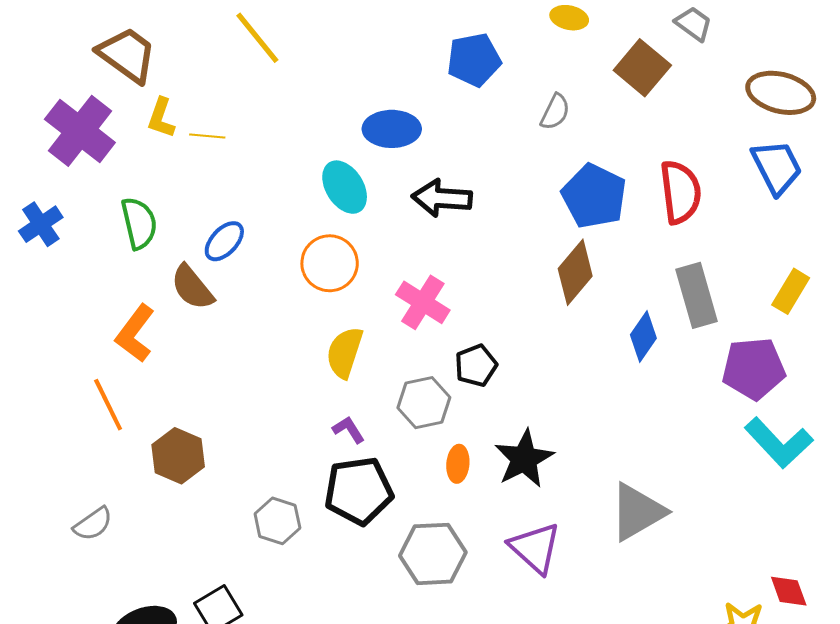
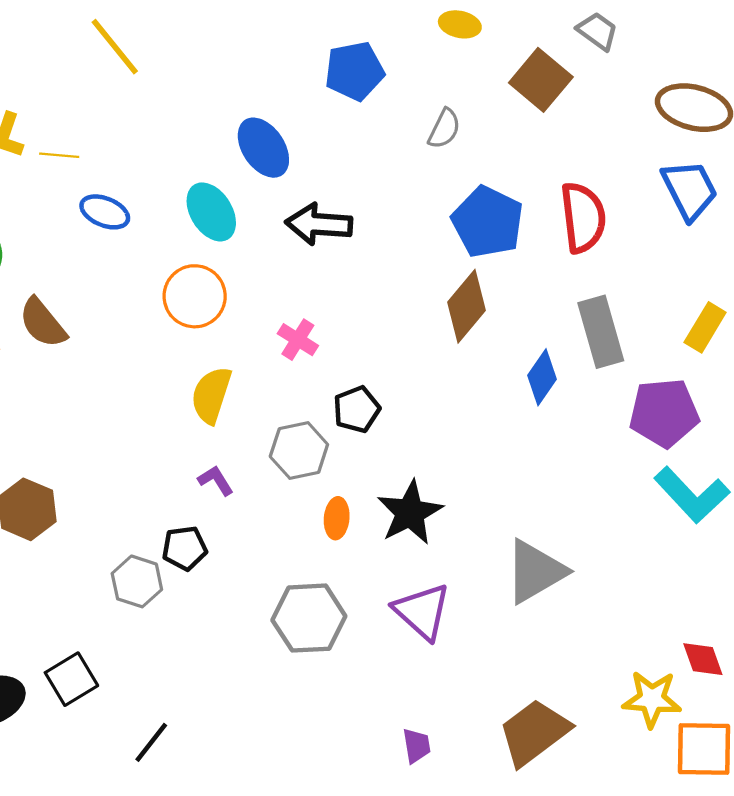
blue ellipse: (392, 129) -> (263, 148), turned 56
blue ellipse: (224, 241) -> (105, 212), moved, turned 69
pink cross: (423, 302) -> (298, 340), size x0.7
black pentagon: (359, 491) -> (185, 548), moved, size x0.6

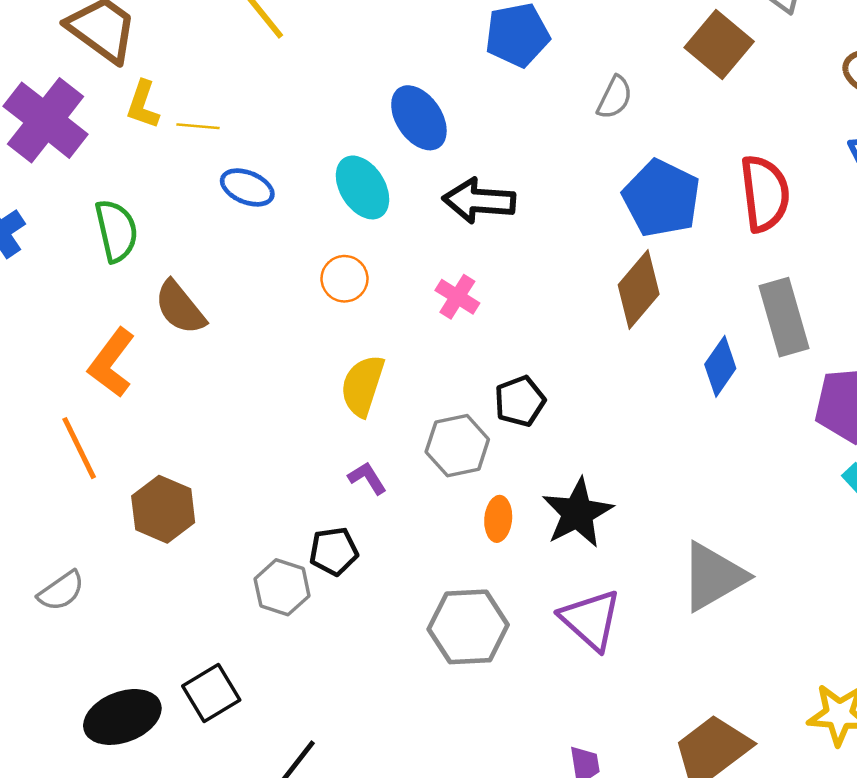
orange circle: (195, 296) -> (344, 279), size x0.7
pink cross: (298, 340) -> (457, 297), moved

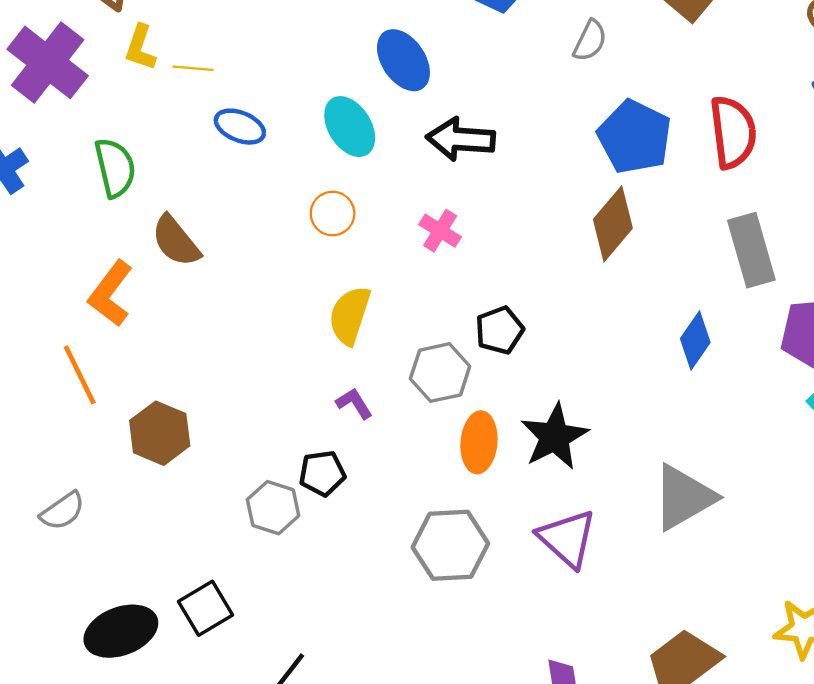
blue diamond: (720, 366) -> (695, 341), moved
orange ellipse: (498, 519) -> (479, 442), size x1.4

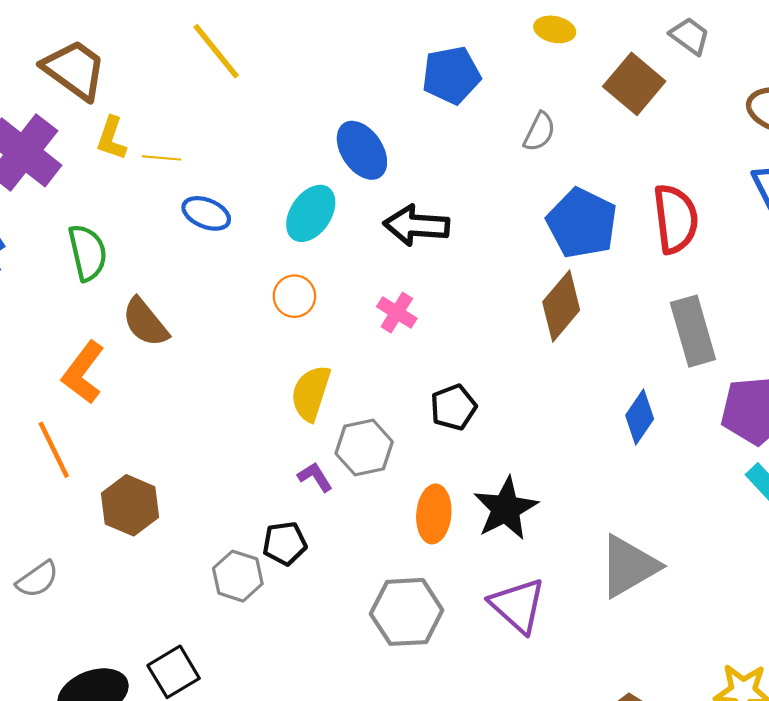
cyan ellipse: (350, 127) -> (311, 213), turned 66
gray hexagon: (440, 373) -> (364, 448), moved

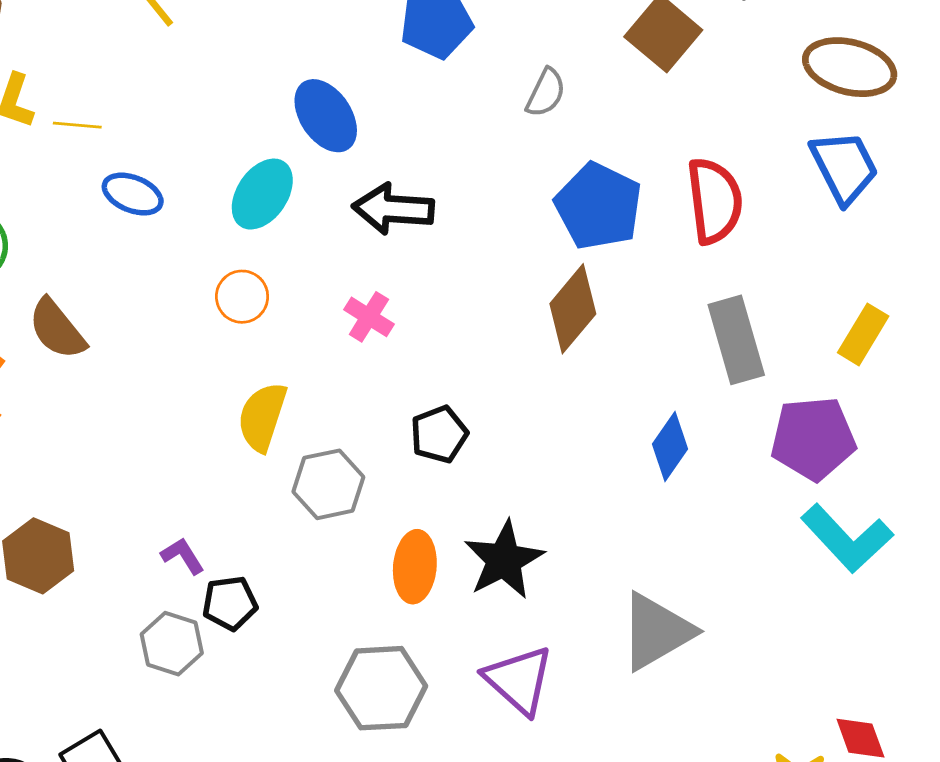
purple L-shape: (315, 477) -> (183, 556), moved

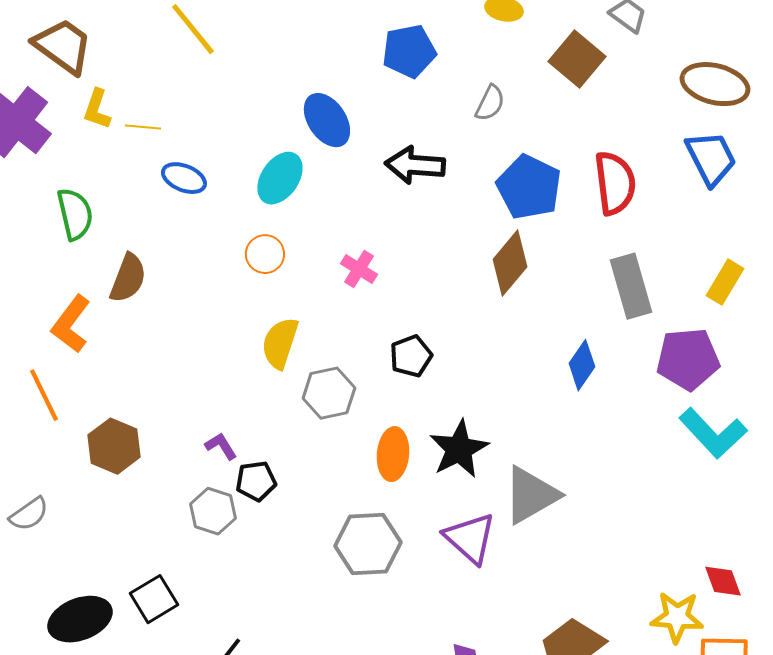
black arrow: (393, 209) -> (415, 165), moved
brown semicircle: (57, 329) -> (128, 278), turned -120
gray triangle: (657, 631) -> (531, 495), moved

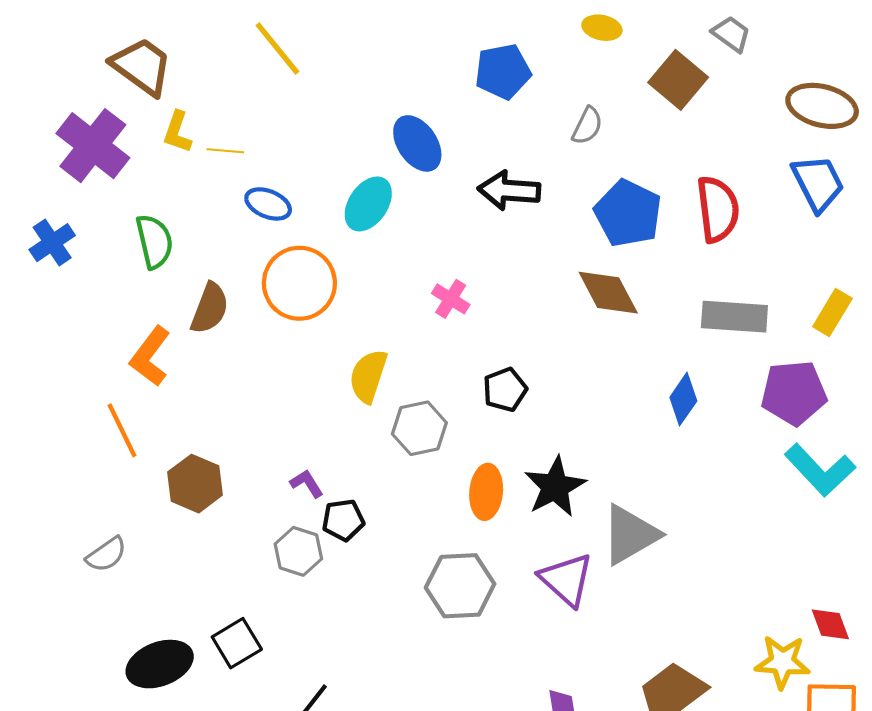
orange circle: (265, 254) -> (299, 283), moved, size x1.8
brown diamond: (510, 263) -> (608, 293), turned -68
gray rectangle: (631, 286) -> (734, 317), turned -70

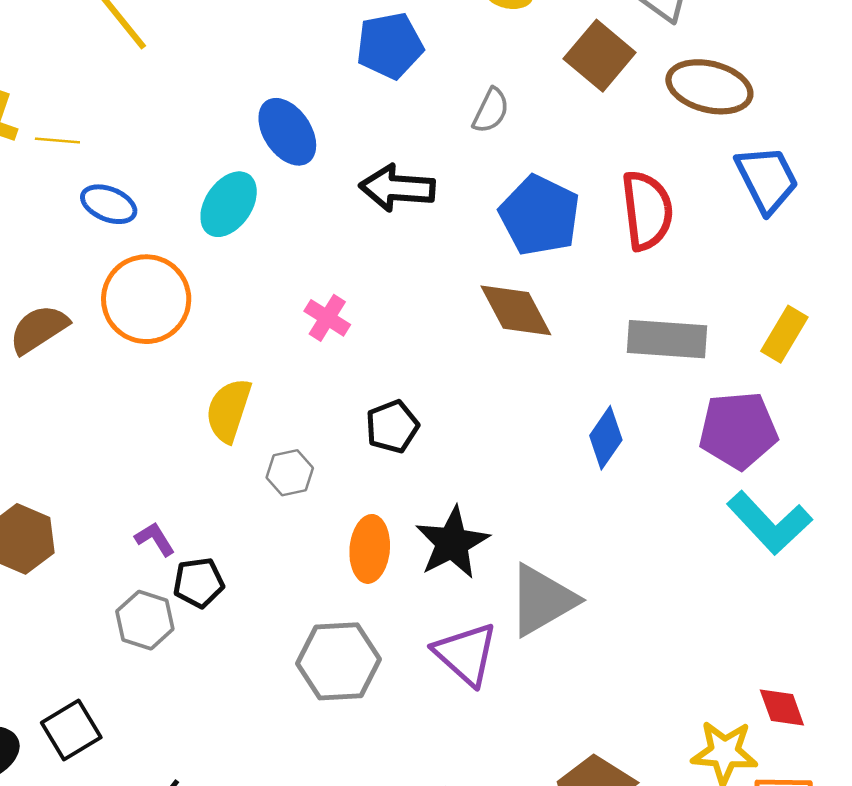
brown ellipse: (822, 106) -> (709, 87), moved
brown semicircle: (210, 308) -> (39, 329), turned -144
gray hexagon: (419, 428) -> (290, 473), size x0.7

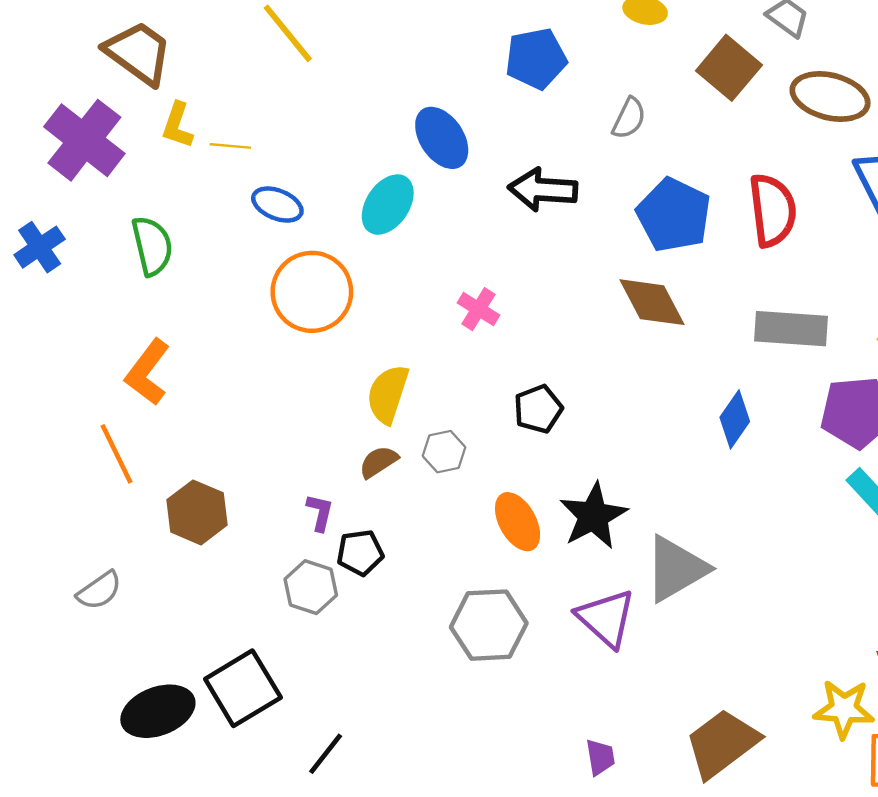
brown semicircle: (39, 329) -> (379, 462), moved, size x0.7
purple L-shape: (155, 539) -> (320, 512), turned 45
orange ellipse: (370, 549) -> (518, 522), turned -34
black square: (71, 730) -> (243, 688), size x1.4

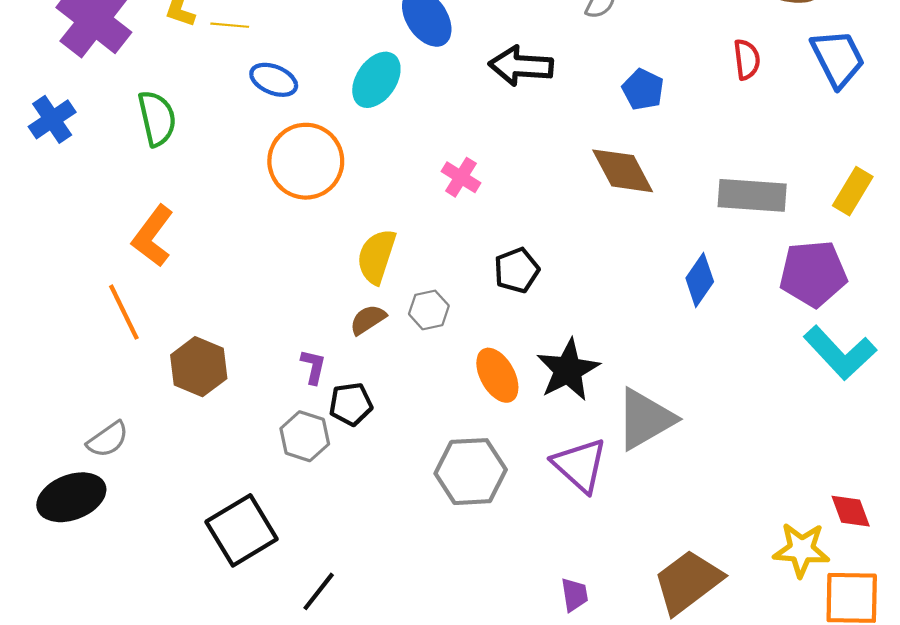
red semicircle: (773, 210) -> (747, 59), moved, size x0.6
blue pentagon: (674, 215) -> (643, 89), size x0.6
black ellipse: (158, 711) -> (71, 497), moved

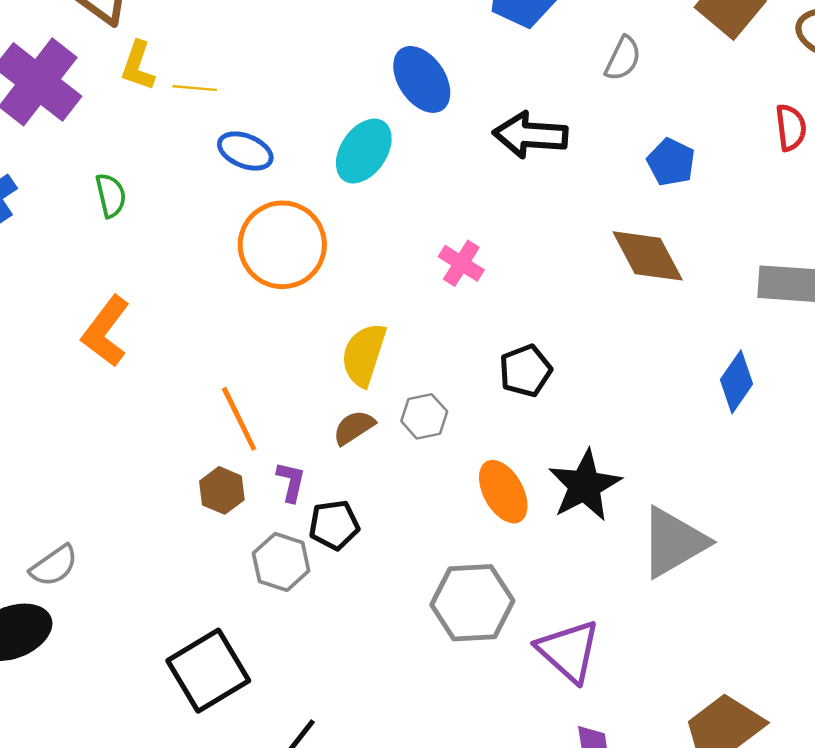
green semicircle: (157, 118) -> (111, 195), size x0.7
orange line: (124, 312) -> (239, 419), moved
brown hexagon: (199, 367) -> (222, 490), moved, size x0.7
purple triangle: (580, 465) -> (569, 651), moved

